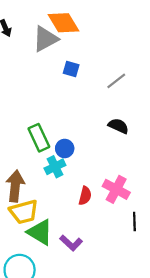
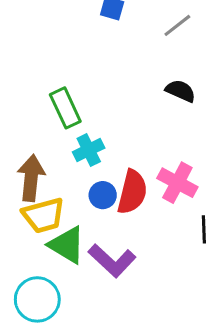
blue circle: (65, 148) -> (103, 195), moved
red semicircle: (85, 196) -> (132, 192), size x1.6
purple L-shape: (71, 243) -> (112, 261), size x1.4

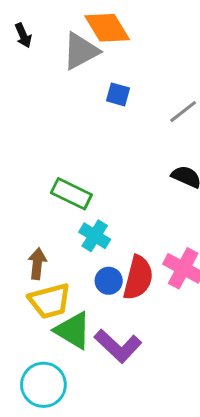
green rectangle: (65, 108) -> (71, 194), turned -39
cyan cross: (89, 150) -> (95, 236), turned -32
brown arrow: (31, 178) -> (37, 264), size x0.7

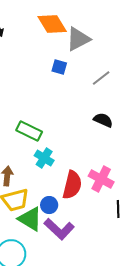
gray triangle: (81, 51) -> (78, 39), moved
blue circle: (109, 281) -> (49, 205), moved

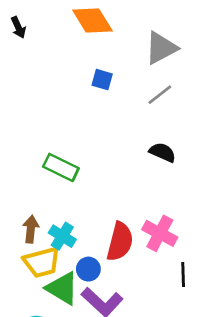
gray triangle: (78, 39) -> (161, 48), moved
cyan cross: (44, 158) -> (62, 236), moved

